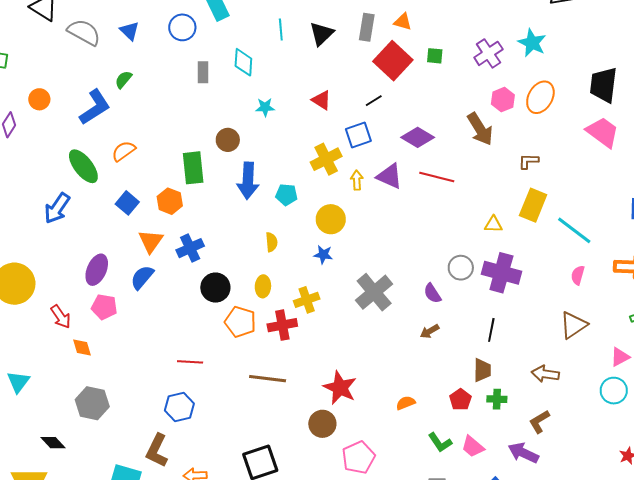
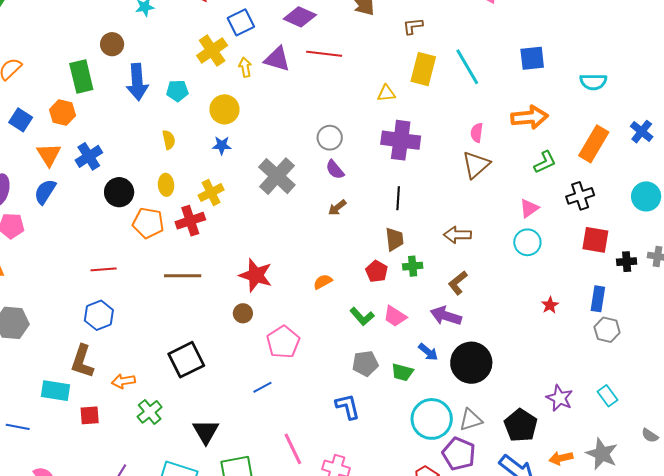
cyan line: (574, 230) -> (467, 67), moved, turned 30
gray circle: (461, 268) -> (330, 138), moved
brown triangle: (574, 325) -> (476, 165), moved
brown circle: (322, 424) -> (243, 313), size x0.7

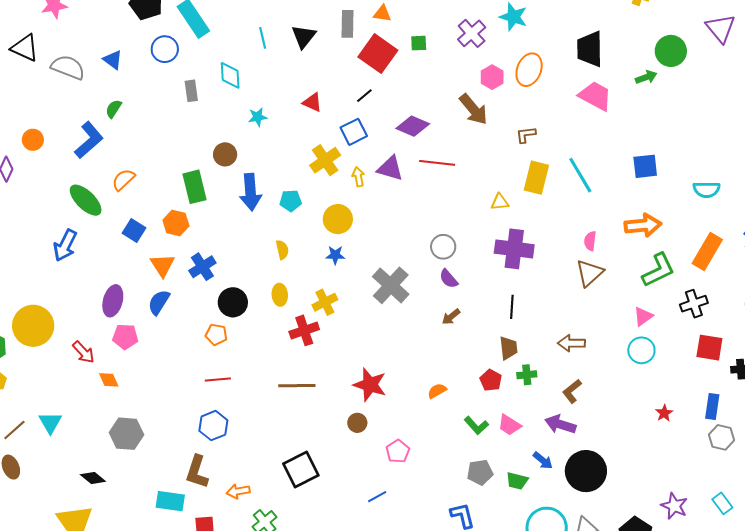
green L-shape: (545, 162) -> (658, 270), size x1.5
orange pentagon: (148, 223) -> (216, 335), moved, size x0.7
pink pentagon: (283, 342) -> (398, 451), size x0.7

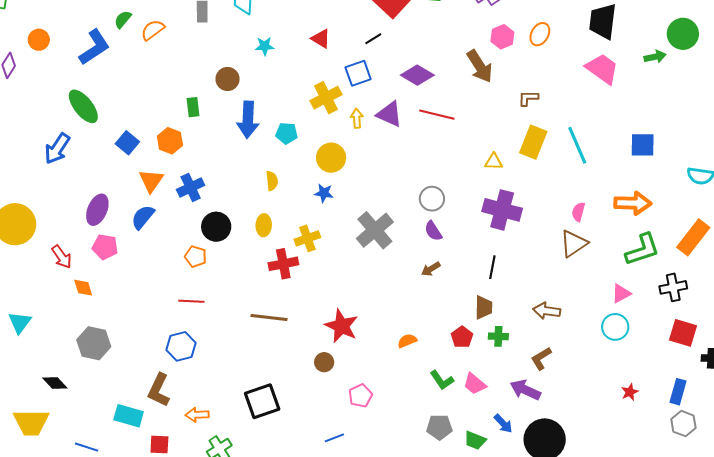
orange ellipse: (529, 70) -> (540, 34), size x0.7
orange semicircle: (123, 180) -> (153, 30), moved
green rectangle: (194, 187) -> (193, 107), size x0.6

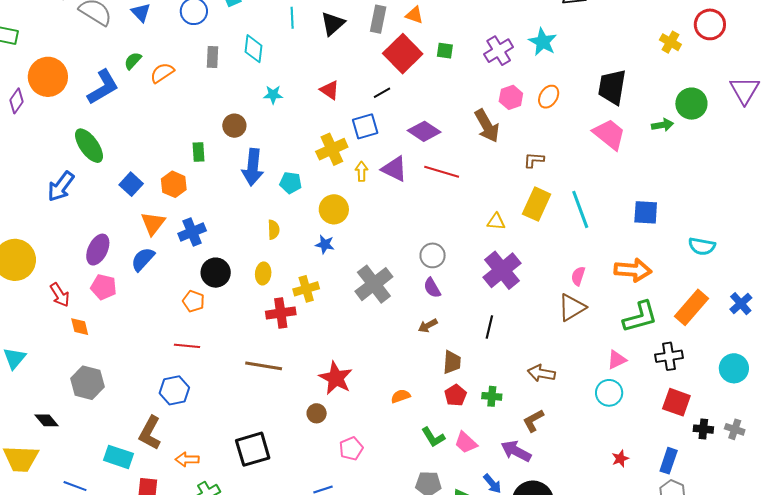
orange circle: (39, 40) -> (48, 77), size x1.8
purple cross: (502, 210) -> (502, 270), turned 33
brown trapezoid: (484, 307) -> (452, 362), moved

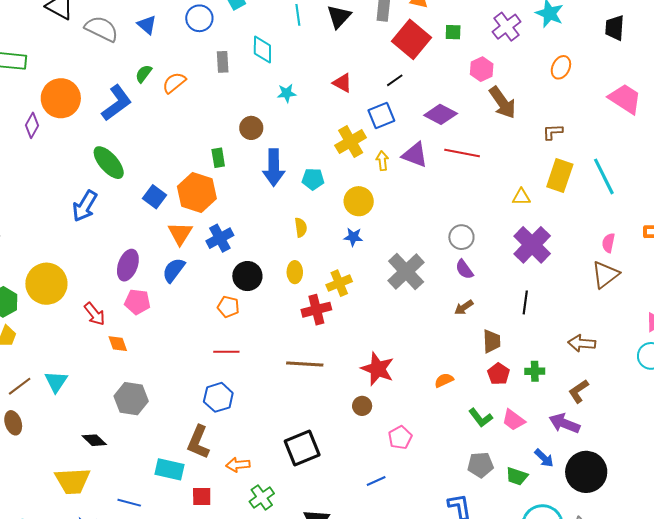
black trapezoid: (612, 87) -> (615, 28), moved, size x0.7
pink hexagon: (511, 97) -> (482, 69), moved
orange hexagon: (174, 184) -> (197, 192), size x1.5

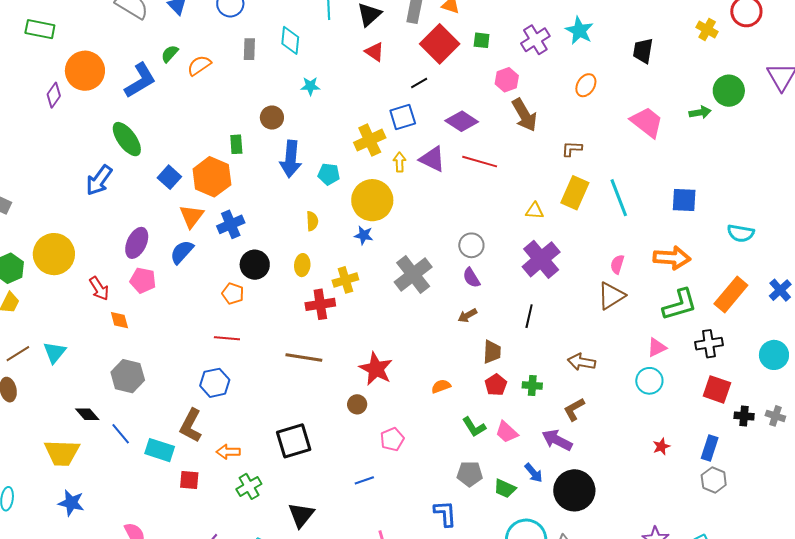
red triangle: (342, 83) -> (375, 52), moved
yellow circle: (359, 201) -> (372, 200), size x1.4
blue line: (129, 503) -> (121, 434), moved, turned 30

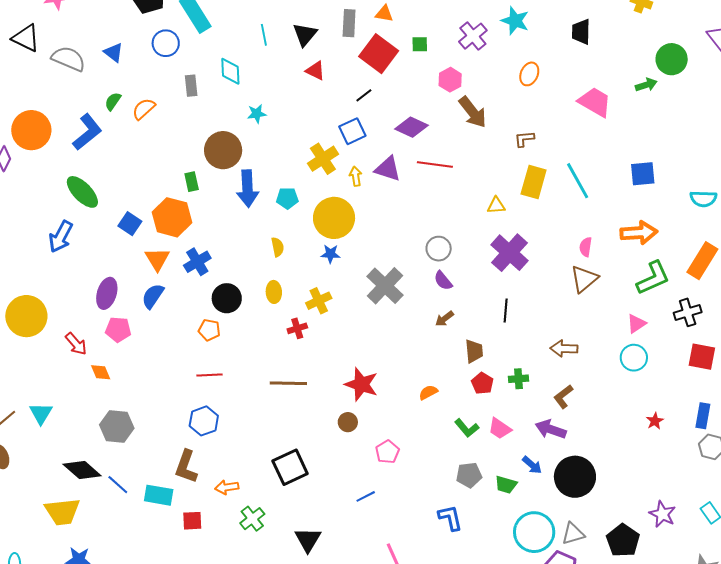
brown circle: (272, 118) -> (223, 150), size x1.6
red cross: (320, 304) -> (297, 328), size x0.7
black diamond: (87, 414) -> (82, 470), size x1.5

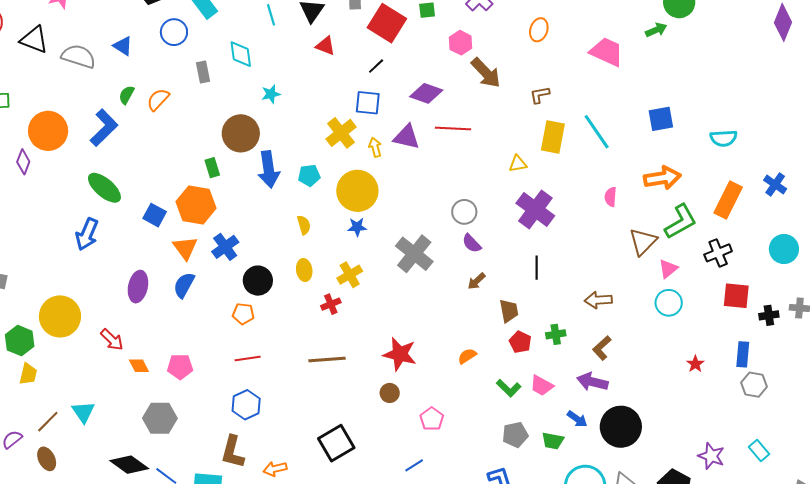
blue square: (352, 131) -> (368, 103), turned 36
brown triangle: (584, 279) -> (643, 242), moved
pink pentagon: (118, 330) -> (180, 367), moved

